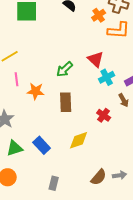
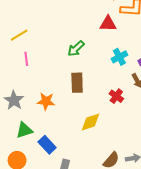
red triangle: (96, 59) -> (108, 24), moved, turned -42
orange star: (36, 91) -> (46, 101), moved
blue rectangle: (42, 145) -> (47, 145), moved

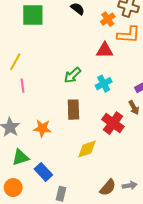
yellow line: (19, 35) -> (15, 62), turned -30
cyan cross: (119, 57) -> (104, 84), moved
red cross: (116, 96) -> (113, 123), size x1.5

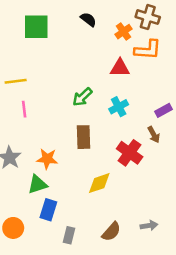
yellow line: (15, 62) -> (16, 81), turned 54
green triangle: (20, 157) -> (37, 184), moved
blue rectangle: (43, 172) -> (48, 210), turned 60
brown semicircle: (108, 188) -> (111, 232), moved

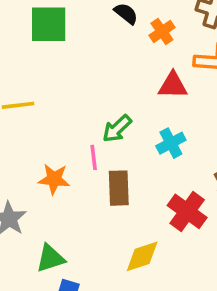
orange cross: (123, 32) -> (162, 31), moved
pink line: (24, 109) -> (94, 157), moved
orange star: (47, 159) -> (54, 179), moved

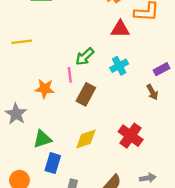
brown rectangle: (119, 188) -> (86, 94), turned 30
red cross: (187, 211) -> (131, 136), moved
yellow diamond: (142, 256) -> (86, 139), moved

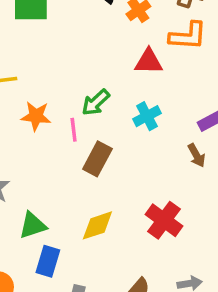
orange star: (45, 89) -> (36, 116), moved

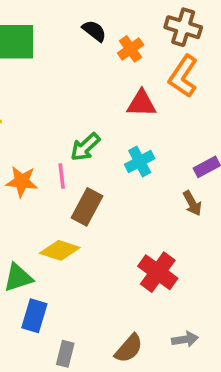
orange L-shape: (188, 36) -> (183, 76), turned 120
orange star: (36, 116) -> (22, 181), moved
yellow diamond: (97, 225) -> (60, 250), moved, turned 36

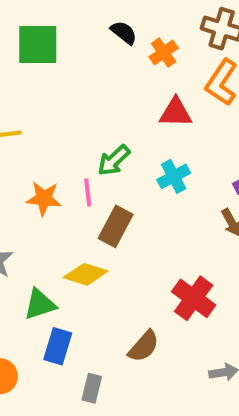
brown semicircle: (129, 348) -> (144, 346), moved

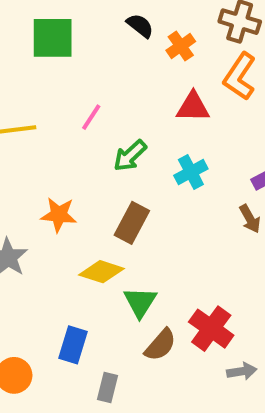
pink line: (88, 192) -> (91, 117), moved, turned 40
orange star: (44, 198) -> (59, 215), moved
red cross: (194, 298) -> (211, 329), moved
green triangle: (40, 304) -> (140, 302), moved, turned -40

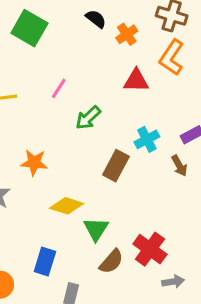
green square: (53, 38) -> (29, 28), turned 30
cyan cross: (191, 172) -> (147, 139), moved
brown rectangle: (132, 223) -> (116, 166), moved

